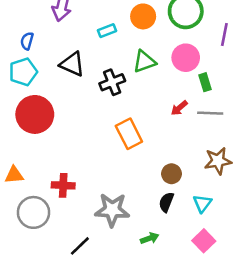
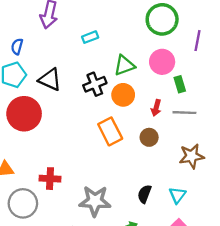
orange circle: (143, 16) -> (123, 95), moved
black triangle: (72, 64) -> (50, 80), moved
red arrow: (179, 108) -> (156, 108), turned -35
brown circle: (171, 174) -> (149, 137), moved

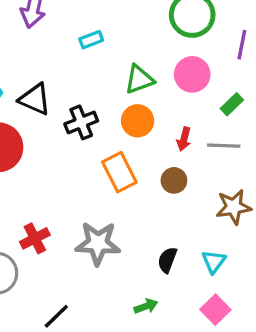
black cross: (95, 84) -> (81, 122), moved
green rectangle: (180, 84) -> (232, 104), moved, turned 63
red cross: (50, 179) -> (35, 238), turned -30
gray star: (95, 201) -> (98, 243), moved

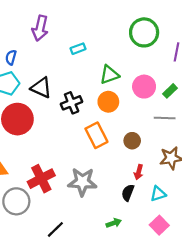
pink circle: (192, 74) -> (144, 87), moved
red arrow: (184, 139) -> (139, 172), moved
red cross: (35, 238) -> (41, 179), size x1.4
cyan triangle: (214, 262) -> (158, 194), turned 35

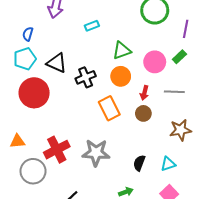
green rectangle: (170, 91) -> (179, 57), moved
red arrow: (139, 172) -> (144, 93), moved

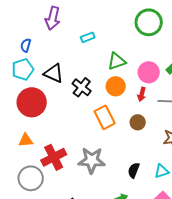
black cross: (86, 77) -> (82, 87), turned -30
red arrow: (144, 93) -> (142, 94), moved
orange triangle: (18, 141) -> (26, 140), moved

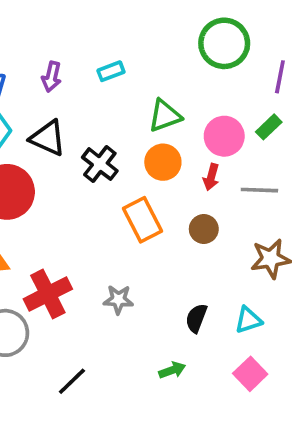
purple arrow: (53, 18) -> (52, 77), moved, size x0.7
gray star: (92, 160) -> (118, 300), size x0.6

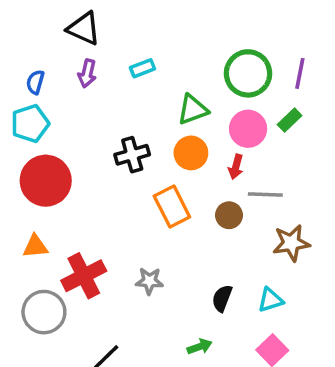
green circle: (224, 43) -> (248, 73), moved
black triangle: (48, 138) -> (84, 28), moved
black cross: (100, 164) -> (132, 155), turned 36
gray line: (259, 190) -> (265, 194), moved

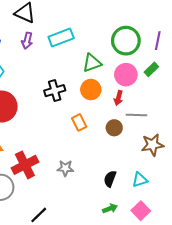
cyan rectangle: (143, 68) -> (61, 37), size x1.6
orange rectangle: (172, 207) -> (79, 122), size x0.7
green arrow: (200, 347) -> (110, 209), moved

